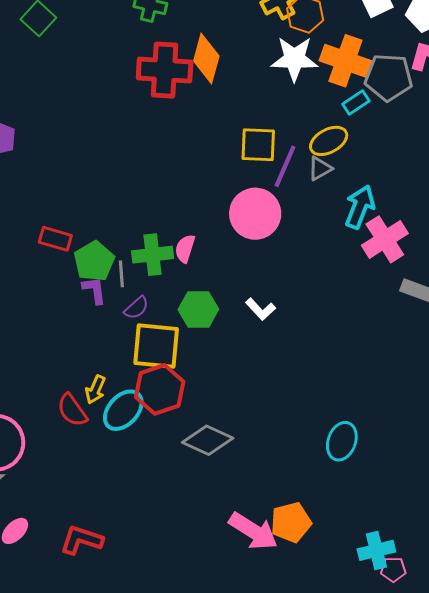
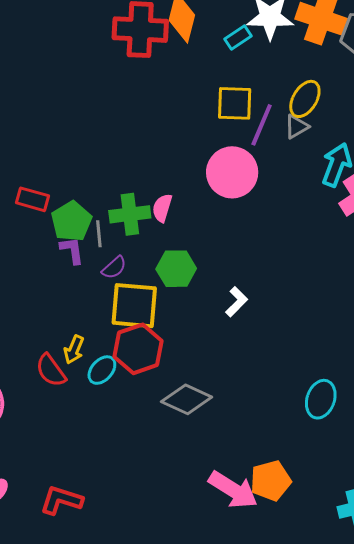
cyan rectangle: (356, 102) -> (238, 38), moved
yellow ellipse: (329, 141) -> (305, 99), turned -30
white L-shape: (261, 309) -> (237, 302), moved, turned -92
cyan ellipse: (123, 410) -> (102, 370), size x0.7

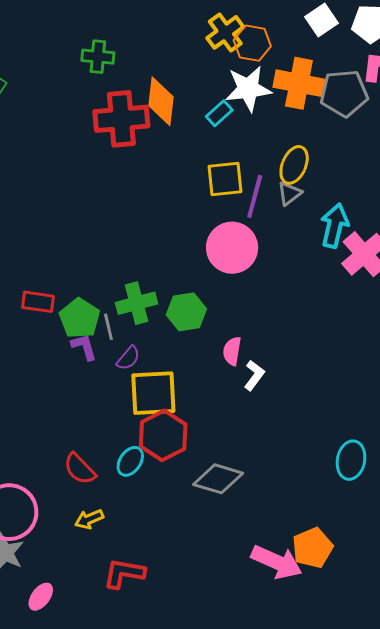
pink semicircle: (162, 208) -> (232, 351), moved
green hexagon: (176, 269) -> (186, 312), moved
yellow arrow: (74, 350) -> (89, 519), moved, turned 52
red L-shape: (61, 500) -> (124, 573), moved

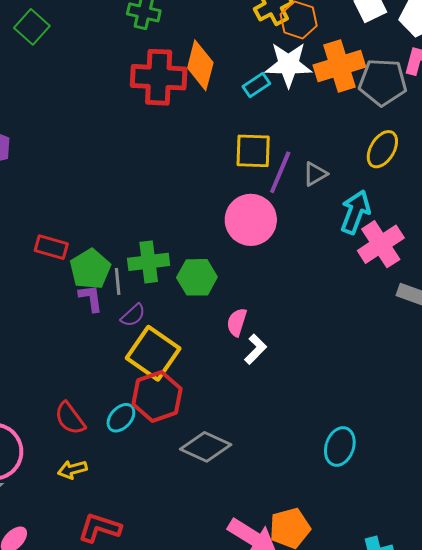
orange cross: (299, 83) -> (339, 66), turned -36
yellow ellipse: (294, 165) -> (382, 149), moved
yellow square: (153, 393) -> (153, 353), turned 30

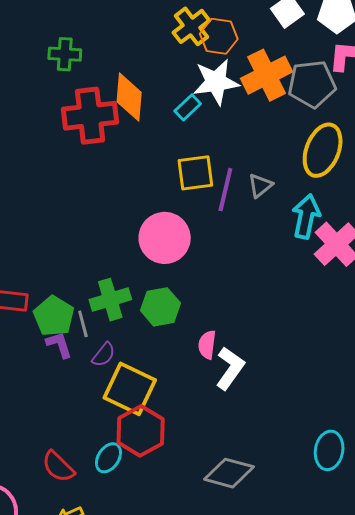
yellow ellipse: (382, 149) -> (323, 150), size x1.4
pink circle: (251, 220) -> (165, 238), moved
white L-shape: (255, 349) -> (230, 368), size x1.4
gray diamond: (206, 447) -> (229, 473), moved

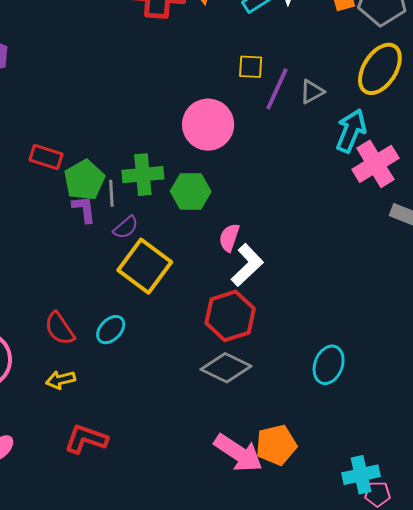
yellow square: (195, 173) -> (251, 67), size x0.7
red hexagon: (141, 431) -> (230, 316), moved

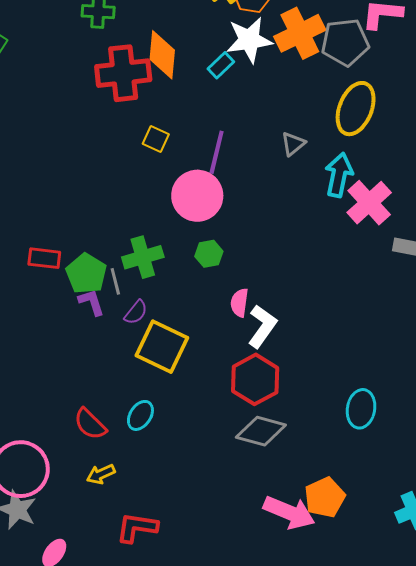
yellow square: (251, 67) -> (156, 139), moved, turned 32
purple line: (277, 89) -> (217, 152), moved
green hexagon: (191, 191) -> (209, 254), moved, size x0.7

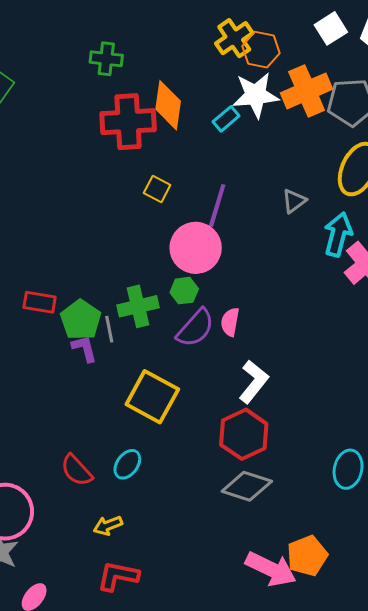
green hexagon: (209, 254) -> (184, 291), moved
pink semicircle: (239, 303) -> (230, 322), moved
purple semicircle: (136, 312) -> (195, 328), moved, size x1.6
yellow arrow: (101, 474) -> (108, 526), moved

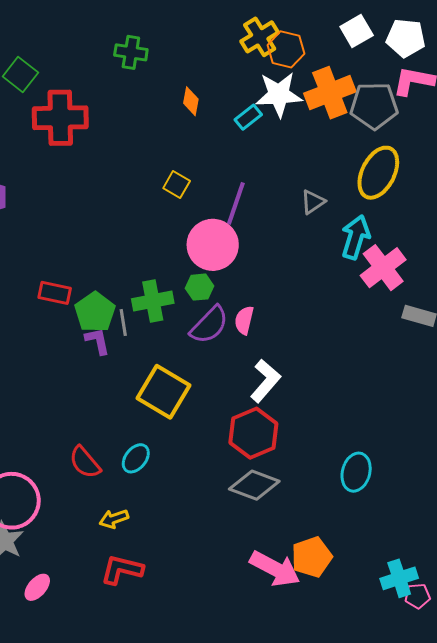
orange diamond: (168, 105) -> (191, 101), size x0.6
red cross: (128, 122) -> (60, 118), moved

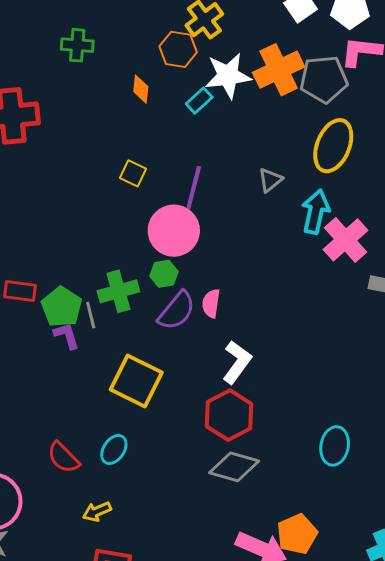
orange hexagon: (286, 49) -> (178, 49), moved

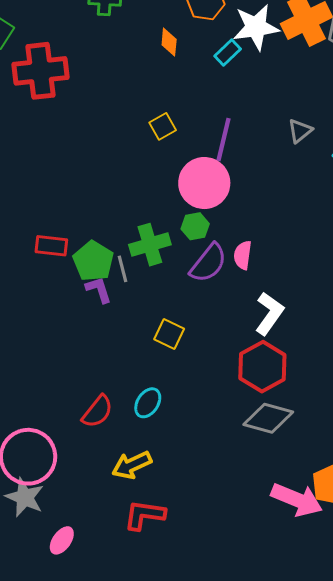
yellow square: (133, 173) -> (163, 126), turned 36
yellow square: (136, 381) -> (169, 334), size x0.6
red semicircle: (63, 457) -> (97, 412), turned -96
yellow arrow: (97, 511) -> (132, 465), size x1.4

